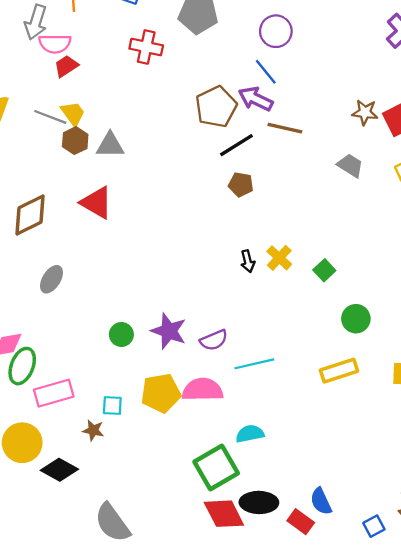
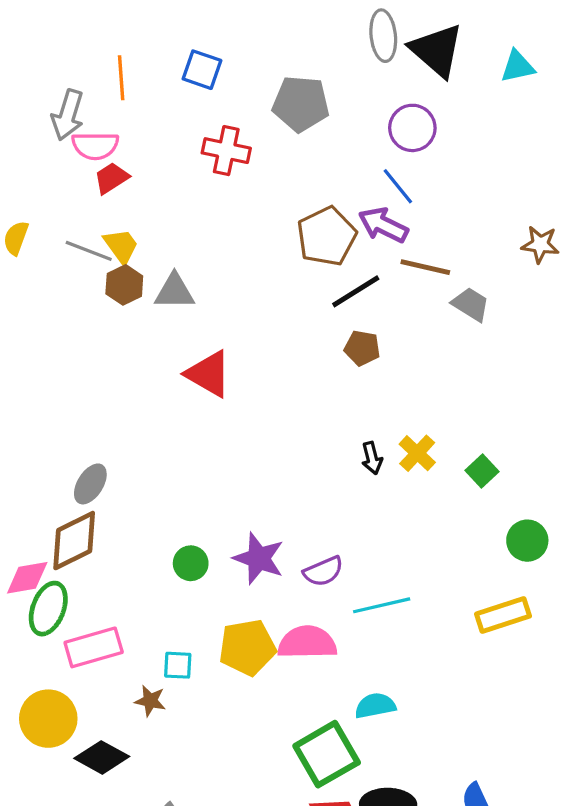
gray trapezoid: (350, 165) -> (471, 304), moved
red triangle: (97, 203) -> (208, 374), moved
brown diamond: (30, 215) -> (74, 541), moved

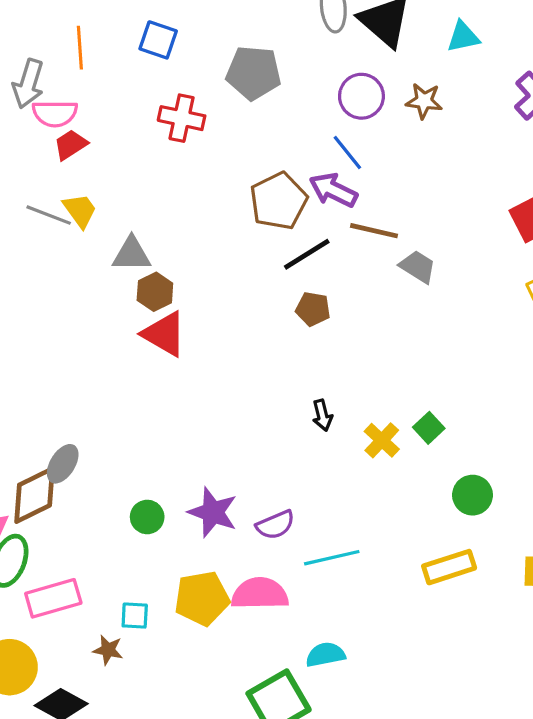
brown star: (540, 244) -> (424, 101), moved
brown hexagon: (124, 285) -> (155, 292), moved
yellow cross: (417, 453) -> (382, 440), moved
gray ellipse: (90, 484) -> (63, 464), moved

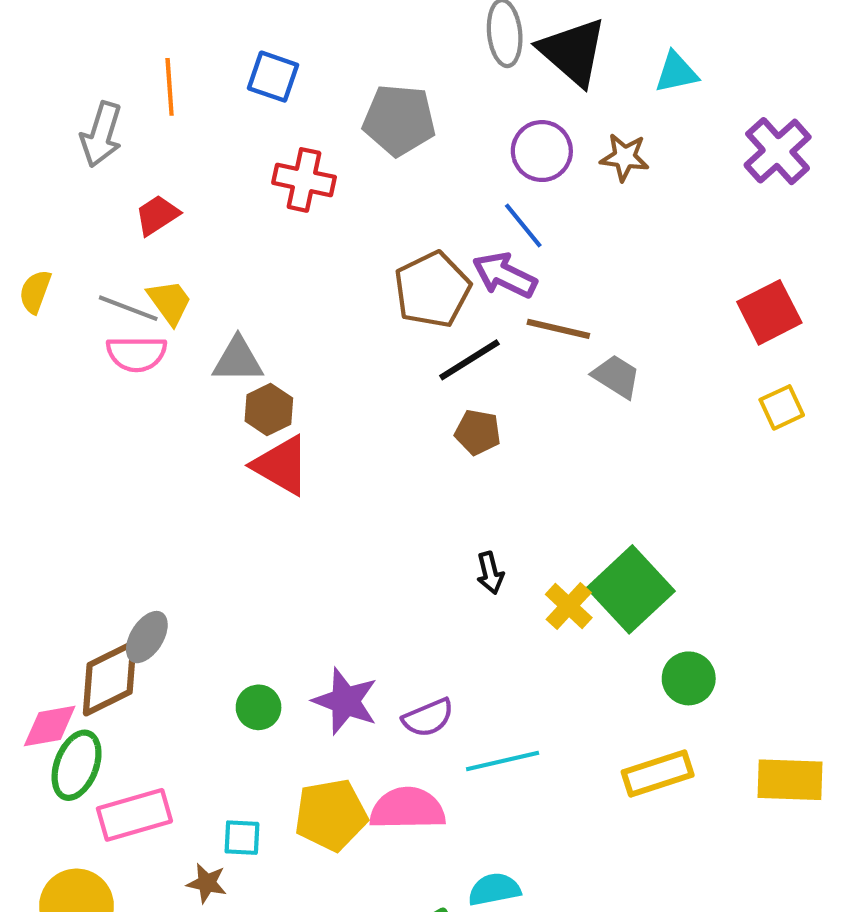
pink semicircle: (55, 113) -> (136, 354), moved
green square: (429, 428) -> (631, 589), size x2.0

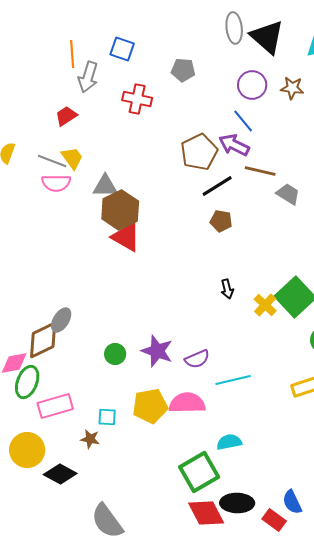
gray pentagon: (399, 120) -> (183, 70), size x0.7
gray arrow: (101, 134) -> (88, 77), moved
brown hexagon: (269, 410) -> (120, 210), size x1.6

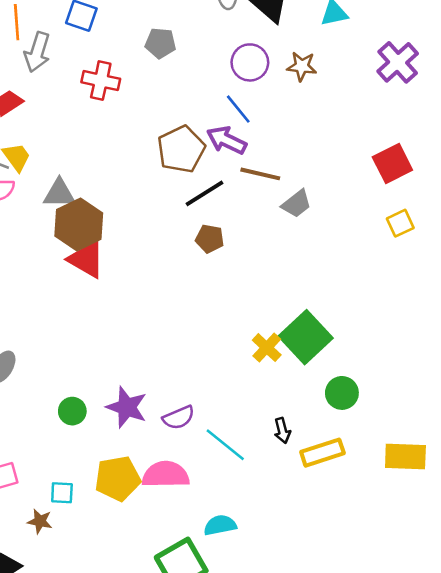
gray trapezoid: (288, 194) -> (297, 204), turned 110
black arrow: (227, 289) -> (282, 431), moved
cyan line: (233, 380) -> (225, 445), turned 52

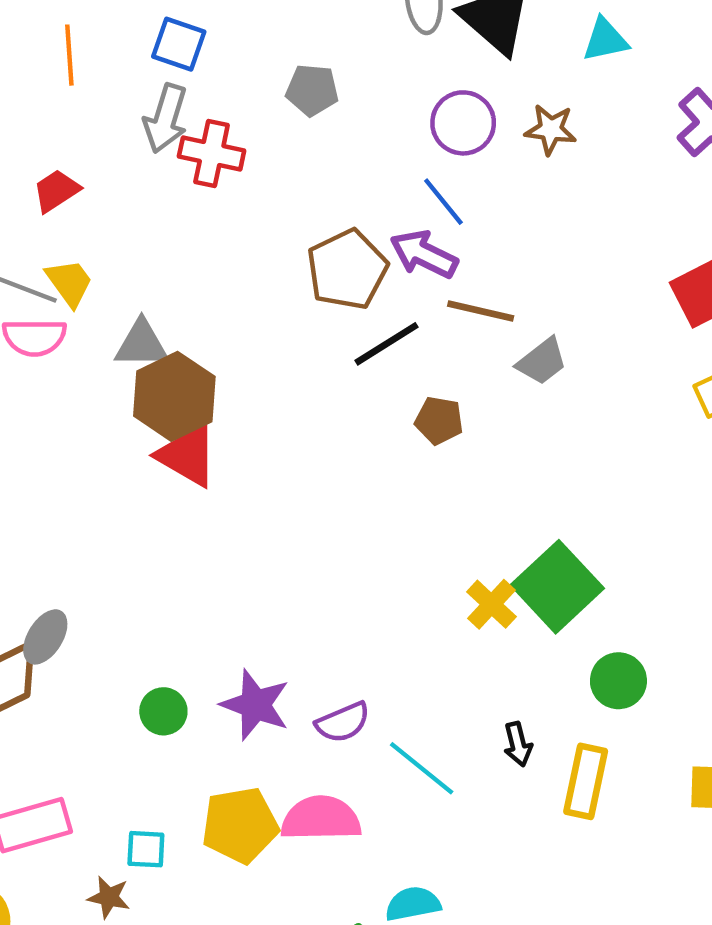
gray arrow: (37, 52) -> (166, 119), moved
brown pentagon: (210, 239) -> (439, 420), moved
yellow rectangle: (322, 453) -> (586, 781), turned -60

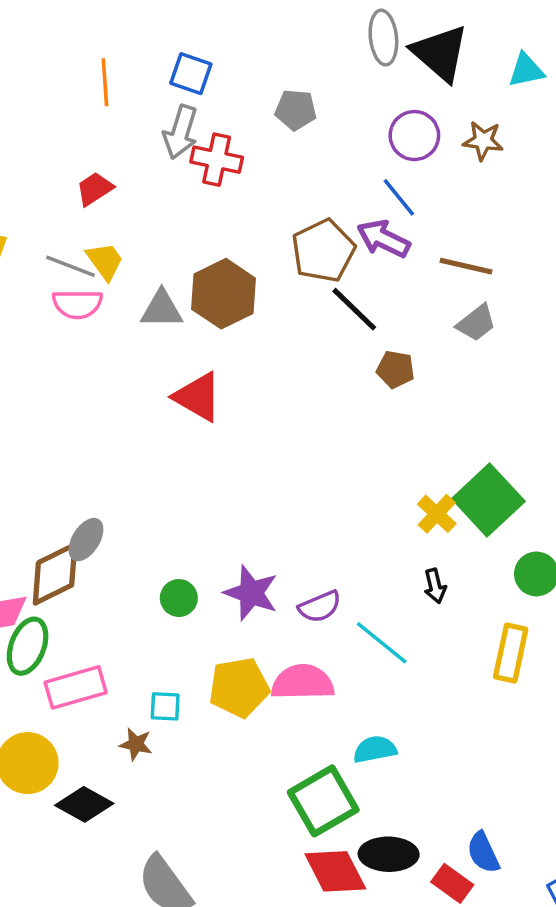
brown line: (481, 311) -> (466, 266), moved
black line: (387, 344) -> (354, 309), turned 76
brown hexagon: (174, 396) -> (224, 294), moved
black arrow: (518, 744) -> (435, 586), moved

